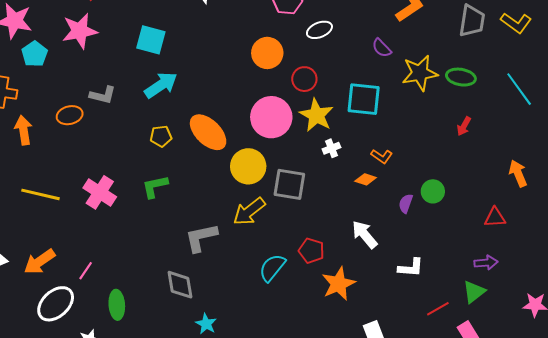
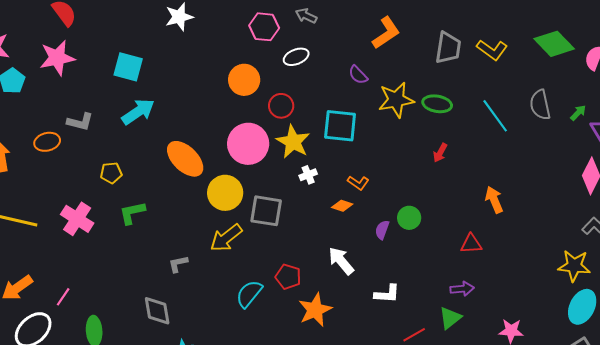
yellow pentagon: (161, 136) -> (111, 173), moved
gray L-shape: (201, 238) -> (178, 264), size x0.6

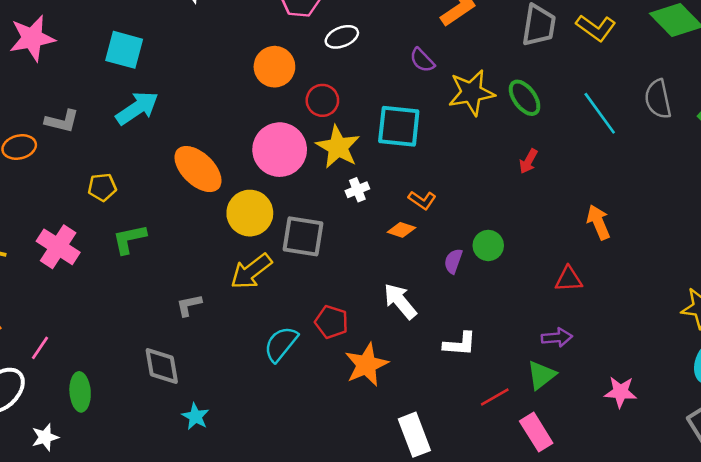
green ellipse: (437, 104) -> (525, 98), turned 44

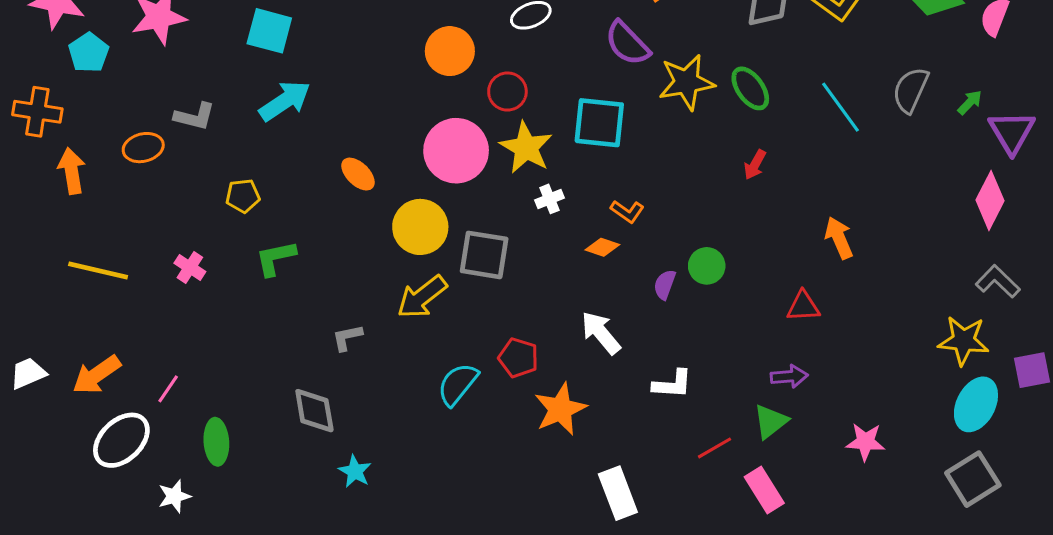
purple semicircle: (422, 60) -> (627, 43), size x1.5
gray semicircle: (658, 99) -> (911, 90), turned 36
orange ellipse: (198, 169) -> (358, 174), size x0.6
pink cross: (58, 247) -> (190, 267), size x0.6

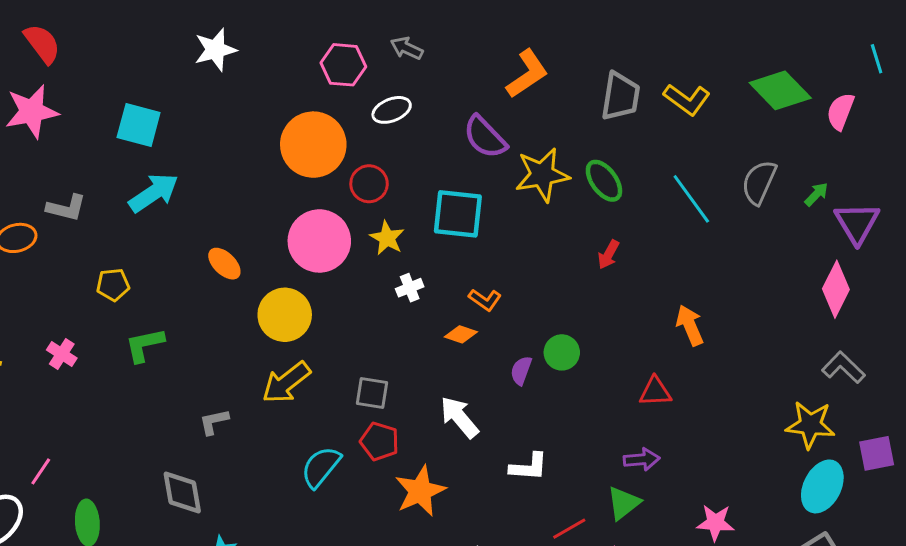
orange circle: (450, 51) -> (313, 145), size x1.4
yellow star: (526, 148) -> (387, 238), size x0.7
gray square: (484, 255) -> (372, 393), moved, size x0.7

